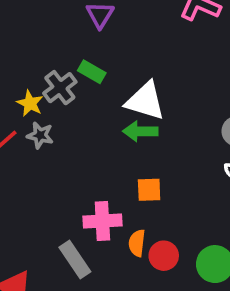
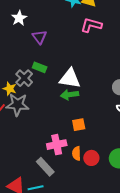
gray star: (40, 135) -> (17, 105), size x1.6

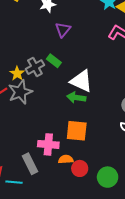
gray star: (17, 105) -> (20, 92), turned 30
orange square: (79, 125) -> (77, 131), size x1.5
orange semicircle: (76, 153) -> (66, 159), turned 72

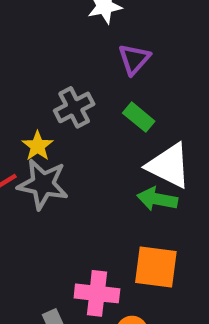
green rectangle: (54, 61) -> (139, 117), moved
gray cross: (35, 67) -> (74, 107), moved
gray star: (20, 92) -> (43, 184), turned 30

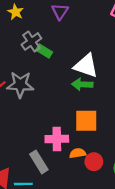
green rectangle: (139, 117) -> (44, 51), moved
yellow star: (38, 146) -> (16, 12), moved

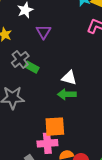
white triangle: (86, 66) -> (69, 78), size x0.7
orange square: (86, 121) -> (55, 127), moved

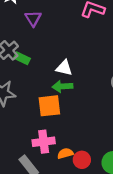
orange square: (55, 127) -> (49, 106), moved

